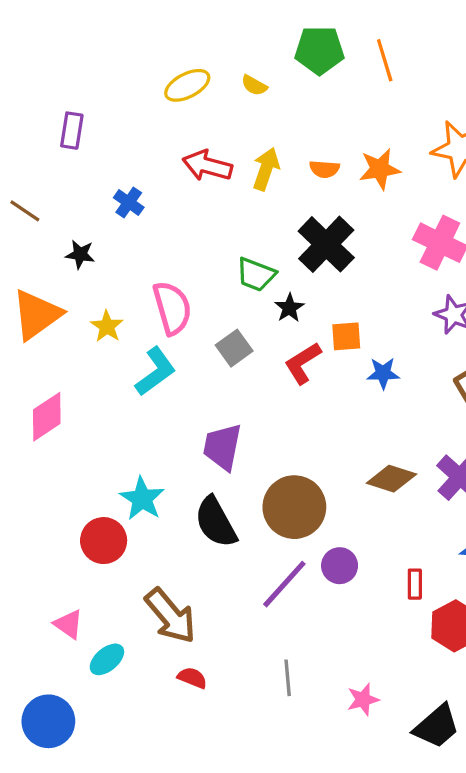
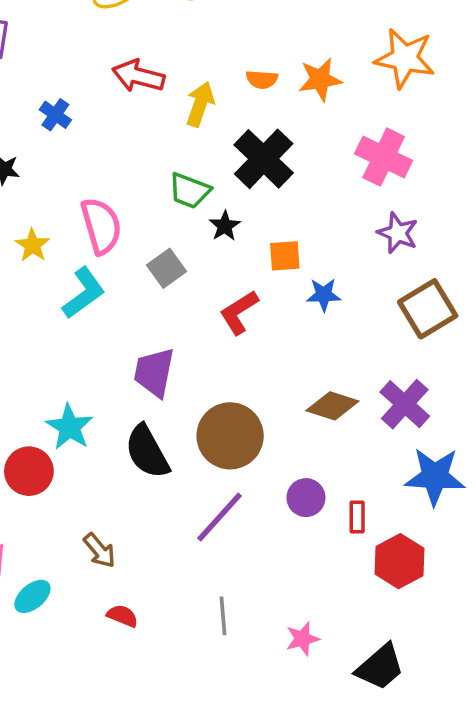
yellow arrow: (266, 169) -> (200, 104), moved
red L-shape: (303, 363) -> (239, 312), moved
purple circle: (340, 566) -> (306, 498), moved
brown arrow: (171, 616) -> (100, 551), size x0.6

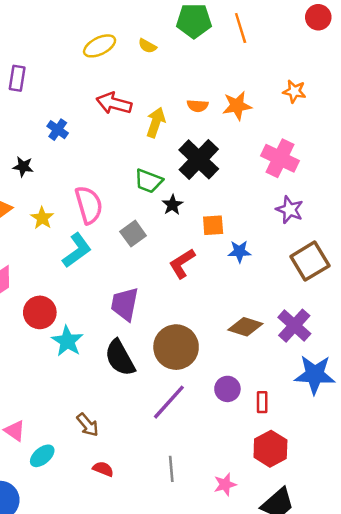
orange star: (405, 58) -> (294, 91), size x0.6
red circle: (29, 471) -> (40, 312), moved
red hexagon: (399, 561) -> (270, 449), moved

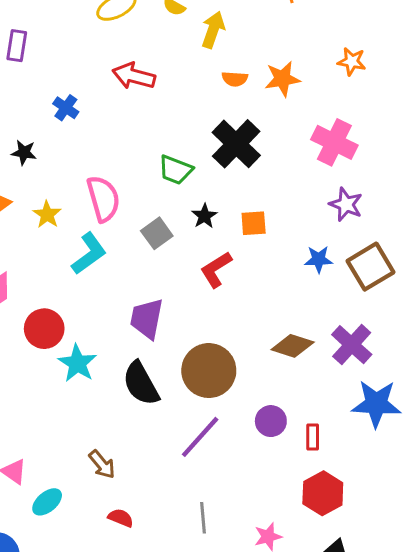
yellow arrow: (156, 122) -> (213, 30), moved
black star: (172, 205) -> (204, 216), moved
blue star: (239, 251) -> (319, 259), moved

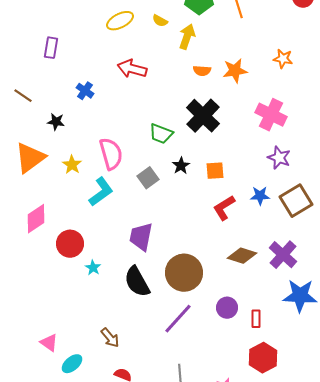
red L-shape: (216, 269) -> (224, 208), moved
cyan star: (77, 363) -> (93, 268), size x0.6

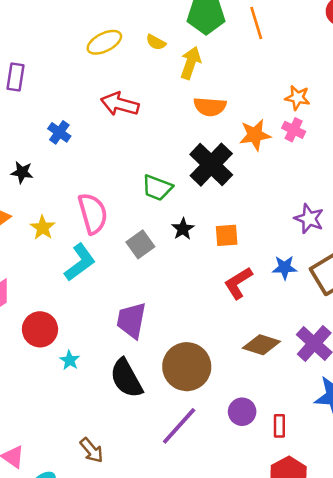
orange star: (283, 59) -> (297, 98), moved
orange semicircle: (202, 71) -> (210, 107), size x1.4
orange star: (235, 71) -> (255, 135), moved
pink cross: (271, 115) -> (294, 130), moved, size x0.6

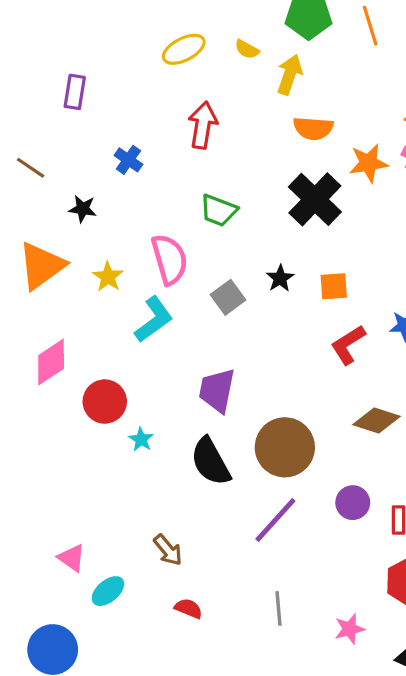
red arrow: (120, 104) -> (203, 125), turned 84
green trapezoid: (157, 188) -> (218, 210), moved

